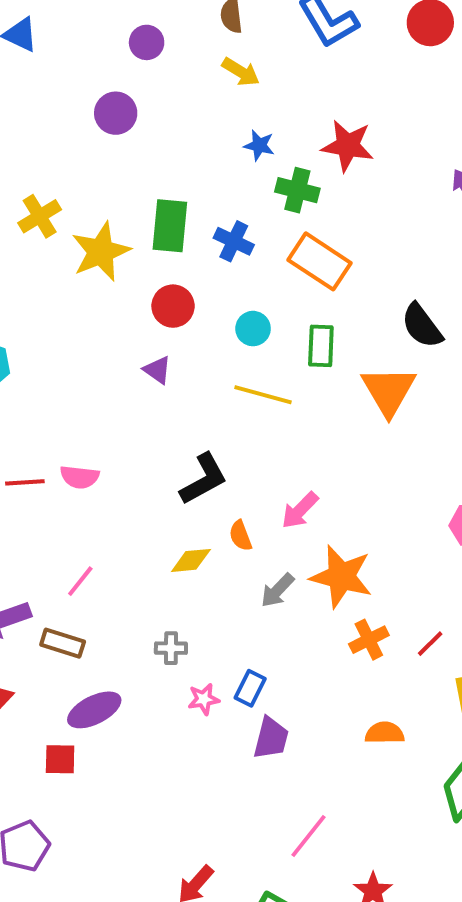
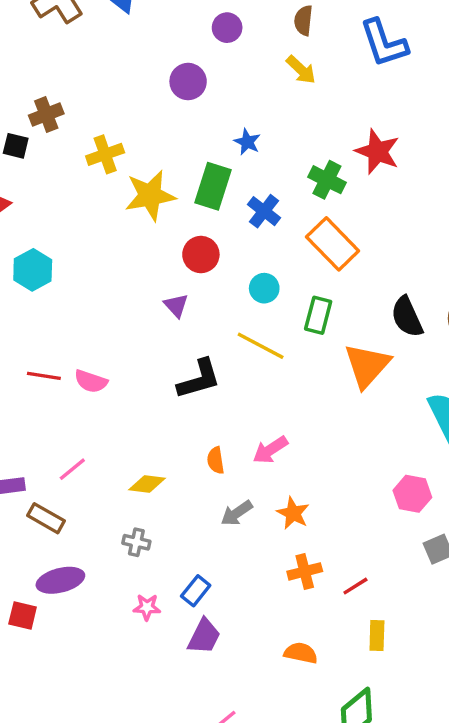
blue star: (259, 145) -> (247, 142), moved
black L-shape: (204, 479) -> (199, 379), moved
yellow diamond: (191, 560) -> (147, 484), moved
orange star: (341, 576) -> (293, 513), size x0.6
pink star: (204, 699) -> (147, 607), moved

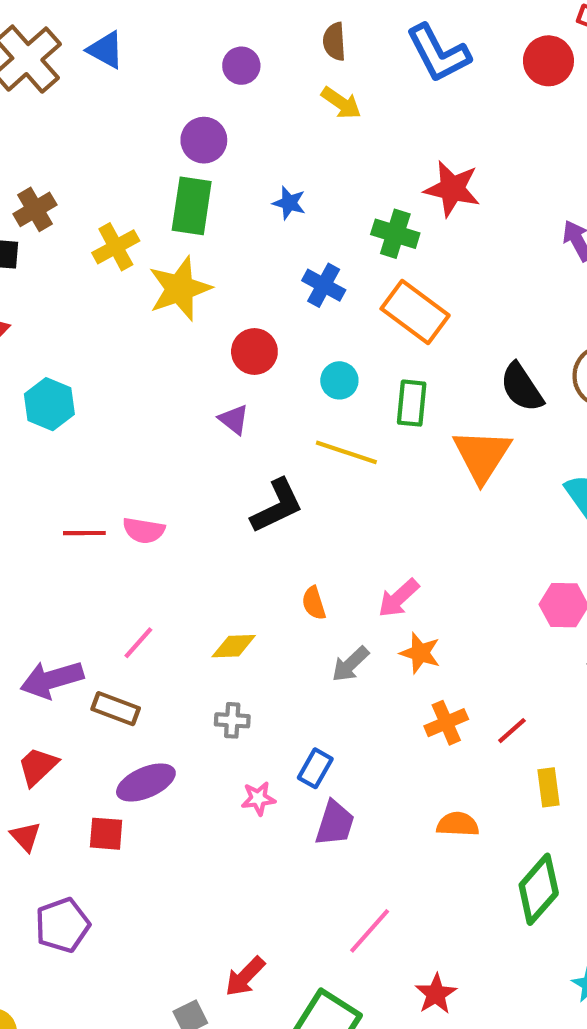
green rectangle: (213, 186) -> (192, 206), moved
pink arrow: (270, 450) -> (398, 598), moved

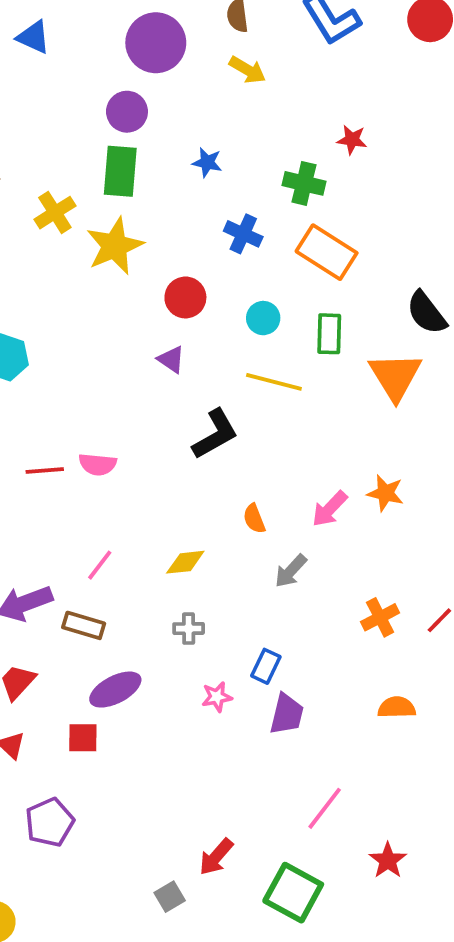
purple circle: (241, 66) -> (156, 43), size x1.8
red star: (452, 189) -> (352, 140), size x0.6
orange star: (420, 653) -> (385, 493), moved

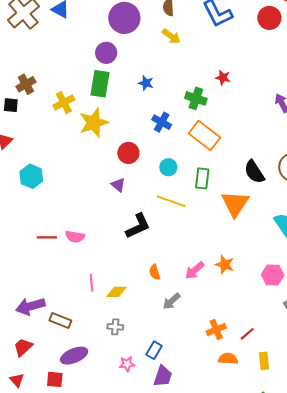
pink line: (100, 565) -> (92, 283), moved, turned -48
orange semicircle: (397, 707) -> (228, 359), moved

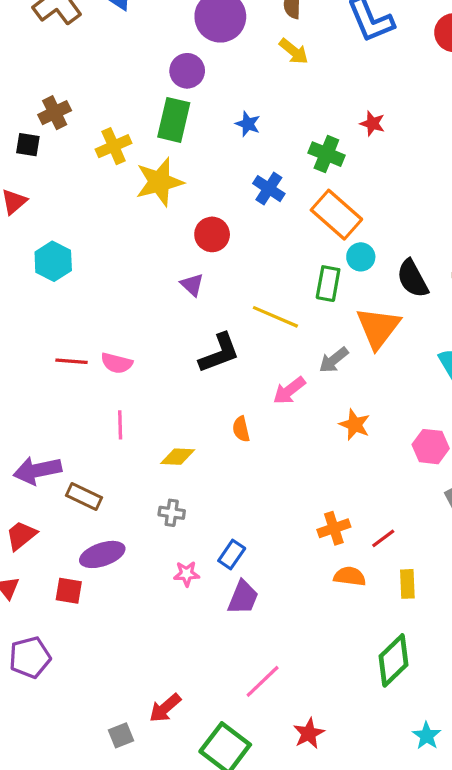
cyan circle: (168, 167) -> (361, 257), moved
pink arrow: (195, 270) -> (289, 391), moved
pink line: (92, 283) -> (120, 425), moved
gray arrow: (171, 301) -> (334, 360), moved

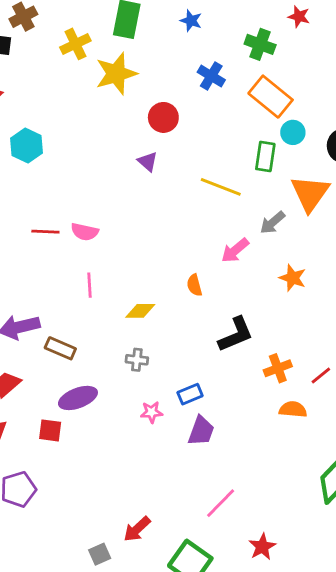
black L-shape: (219, 353) -> (236, 334), moved
blue rectangle: (232, 555) -> (190, 394), turned 35

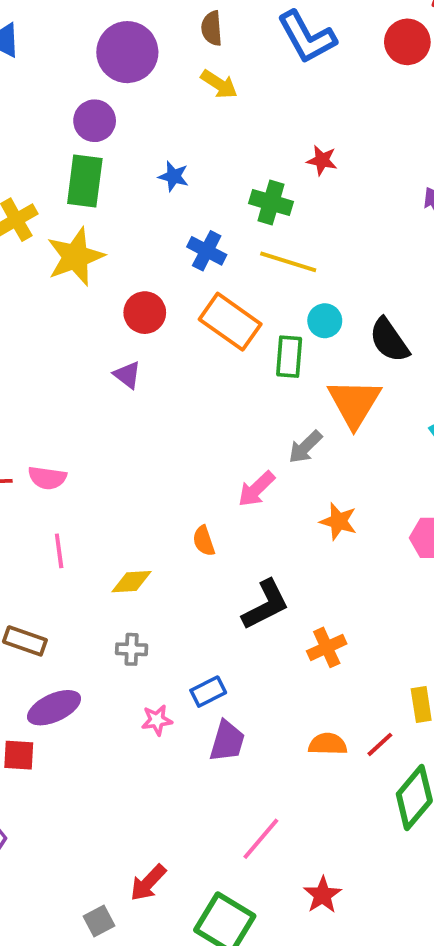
orange rectangle: (271, 97) -> (230, 322), moved
yellow line: (221, 187) -> (288, 262), moved
red line: (321, 376) -> (380, 744), moved
orange semicircle: (293, 409) -> (328, 744), moved

